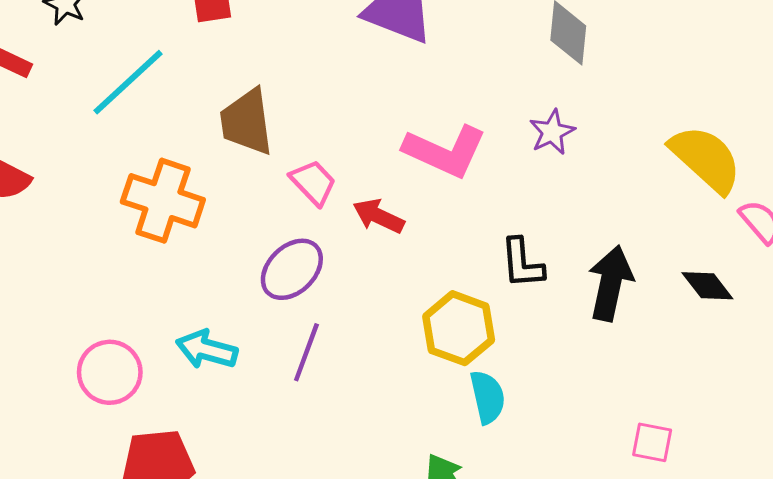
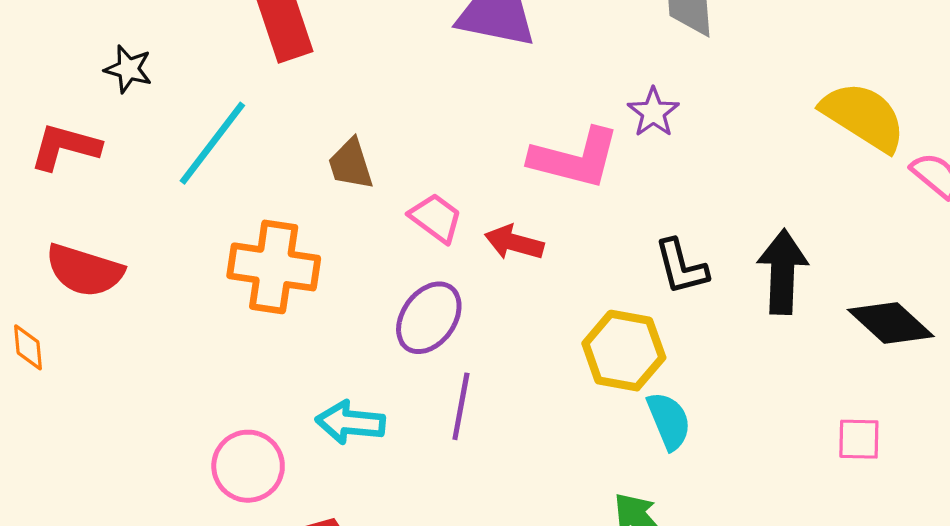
brown trapezoid: (247, 122) -> (351, 164), size x0.7
purple star: (552, 132) -> (653, 112), moved
black diamond: (707, 286) -> (891, 323), moved, size x1.4

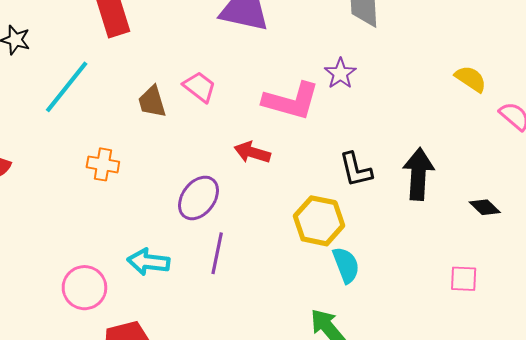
yellow semicircle: (864, 116) -> (471, 79), size x0.6
pink trapezoid: (436, 218) -> (199, 87), moved
orange cross: (274, 267) -> (103, 164), size x0.6
black diamond: (891, 323) -> (485, 207), size x0.6

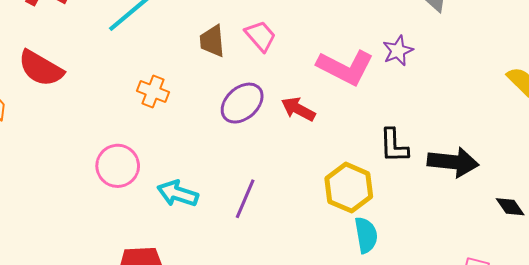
black arrow: (418, 174) -> (453, 162), turned 81
purple ellipse: (198, 198) -> (242, 103), moved
pink circle: (84, 288) -> (118, 166), moved

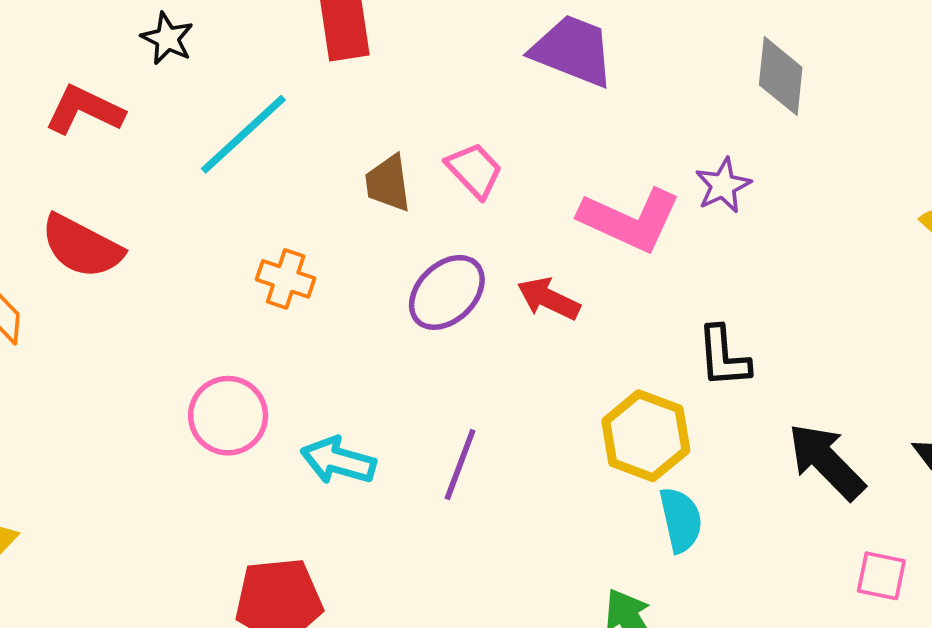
black arrow: (453, 162) -> (826, 461), moved, turned -138

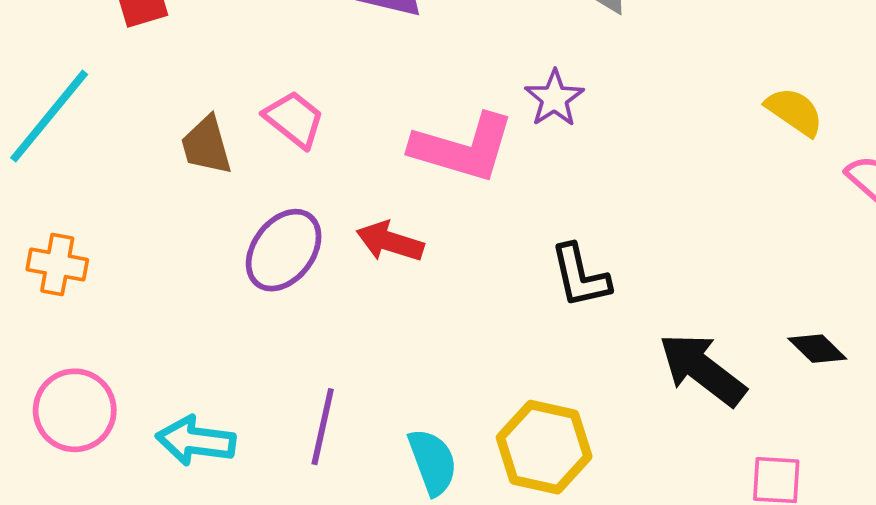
orange cross: (286, 279) -> (57, 265), moved
yellow hexagon: (646, 436) -> (544, 447), moved
cyan semicircle: (681, 520) -> (433, 462), moved

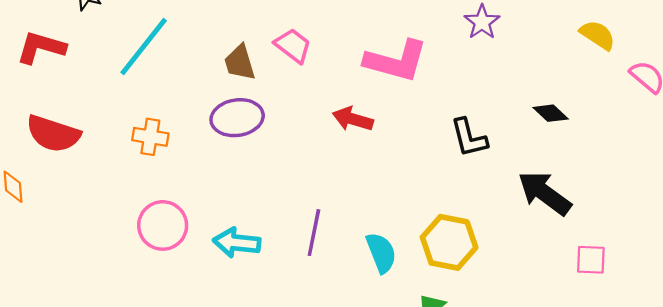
purple star: (554, 98) -> (482, 22), moved
purple ellipse: (284, 250) -> (237, 118), moved, turned 45
black diamond: (817, 349) -> (551, 113), moved

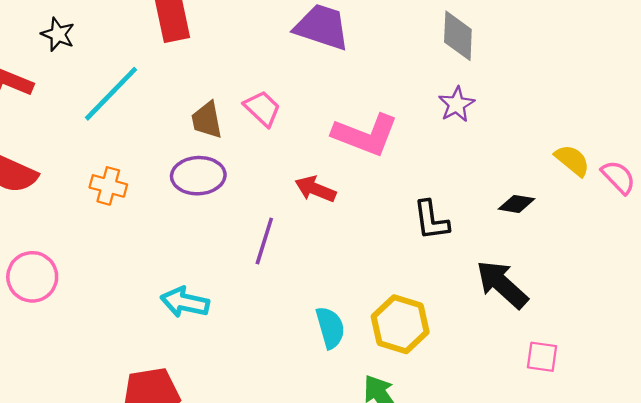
yellow semicircle: (598, 35) -> (572, 160), moved
black diamond: (551, 113) -> (517, 204), turned -40
pink circle: (163, 225) -> (32, 277), moved
purple line: (314, 233) -> (264, 241), moved

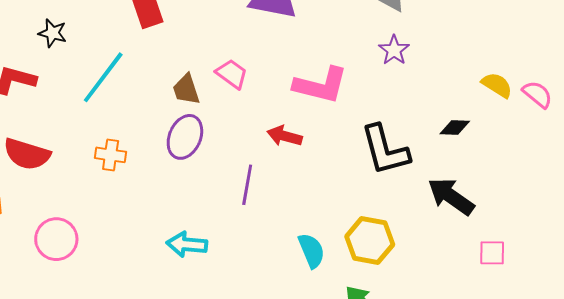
purple ellipse: (198, 176) -> (185, 137), turned -57
black L-shape: (431, 220) -> (385, 150), size x1.5

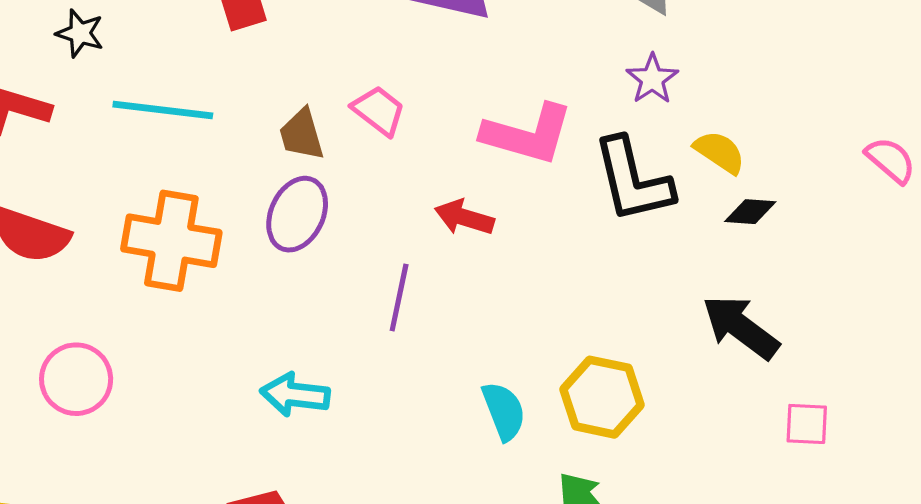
cyan line: (103, 77) -> (163, 110), turned 58
yellow semicircle: (497, 85) -> (720, 152), moved
black L-shape: (385, 150) -> (633, 180), moved
orange cross: (111, 155) -> (171, 241), size x1.8

